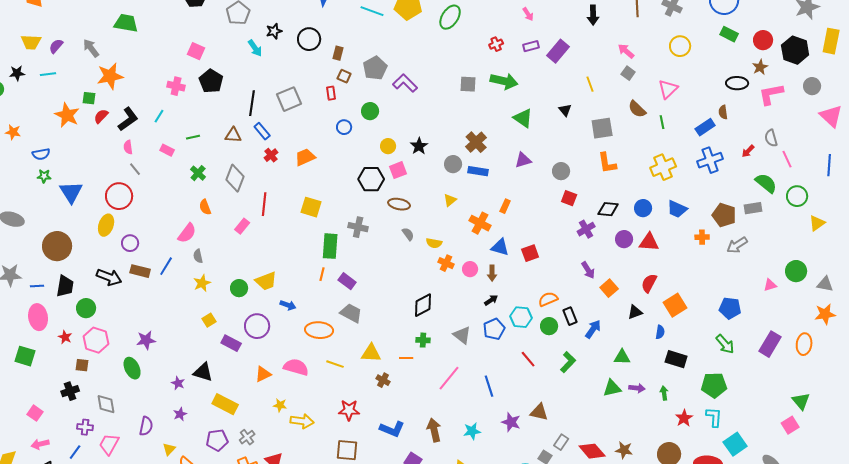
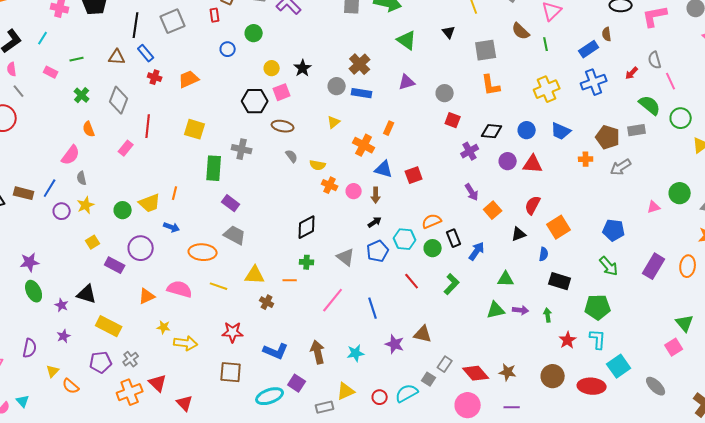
red cross: (271, 155) -> (155, 77), turned -32
purple circle: (130, 243) -> (62, 211), moved
orange line: (322, 274) -> (175, 193), moved
green ellipse: (132, 368) -> (34, 291), moved

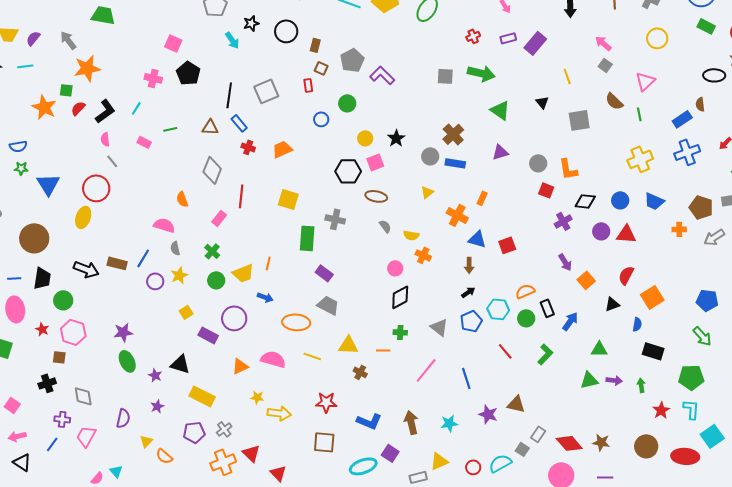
orange L-shape: (491, 85) -> (568, 169), moved
green cross: (82, 95) -> (212, 251), moved
pink semicircle: (71, 155) -> (164, 225), turned -110
pink circle: (354, 191) -> (395, 268), moved

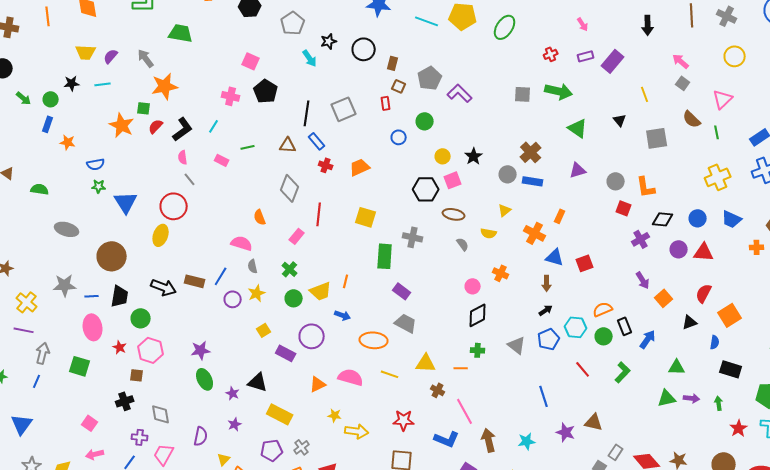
yellow semicircle: (411, 235) -> (489, 233), moved
pink line: (426, 370) -> (465, 411), moved, turned -68

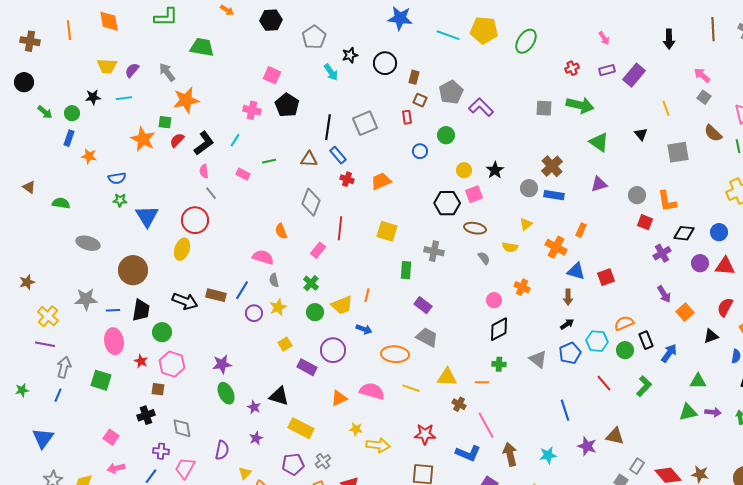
green rectangle: (385, 256) -> (406, 270), size x0.7

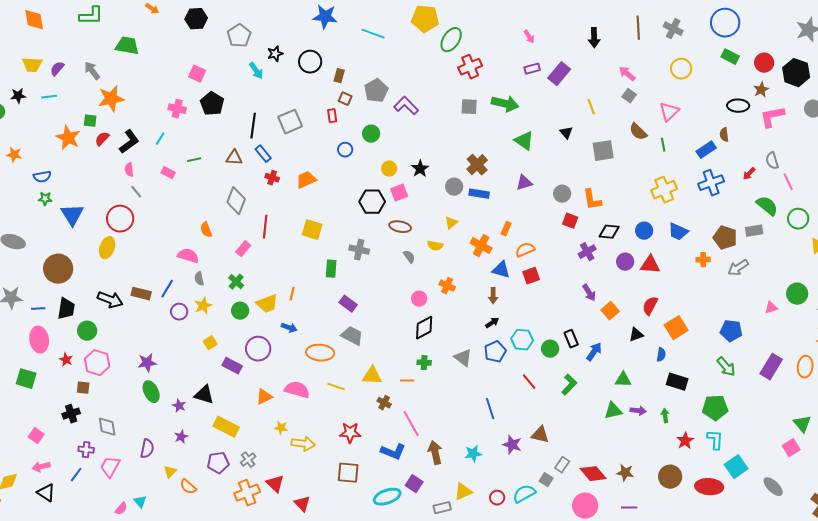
yellow pentagon: (484, 30) -> (425, 19), moved
red cross: (572, 68) -> (470, 67), moved, size x1.6
orange semicircle: (624, 323) -> (525, 250), moved

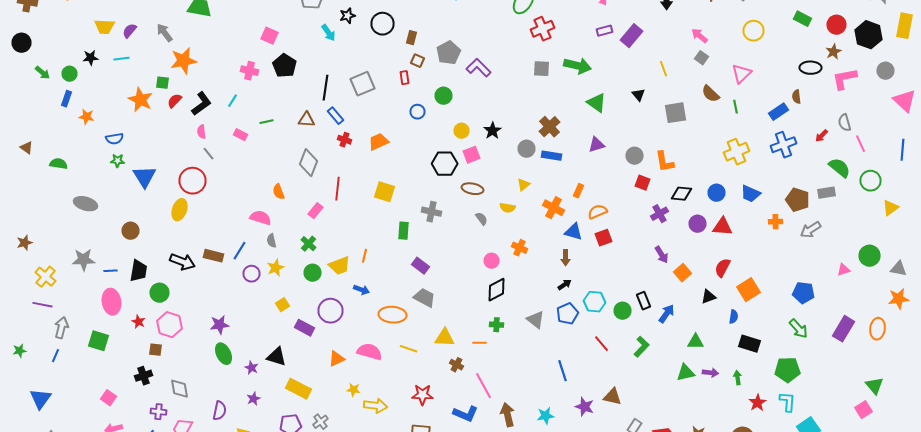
brown circle: (58, 269) -> (130, 231), size x0.6

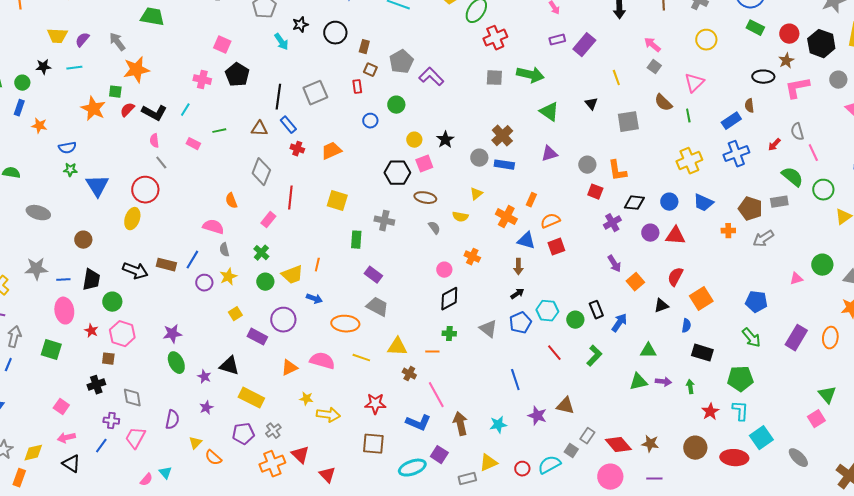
black L-shape: (202, 104) -> (154, 113), turned 65

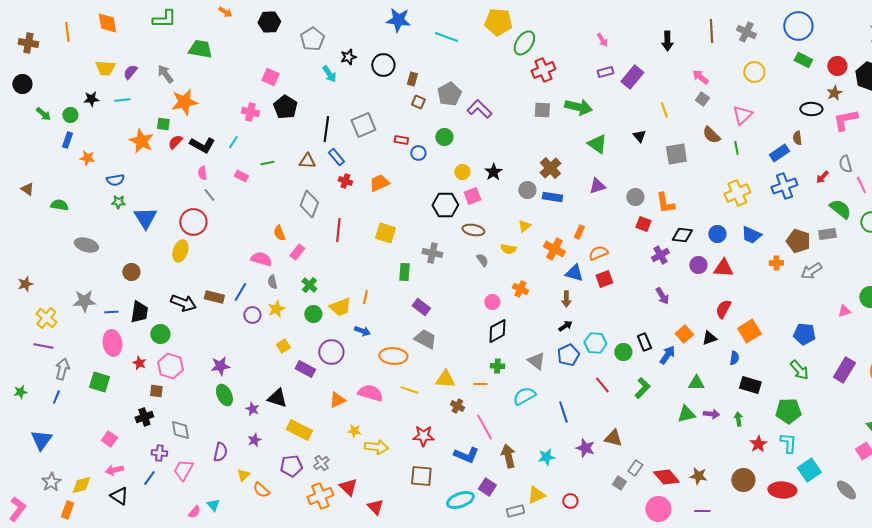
red rectangle: (357, 87) -> (401, 140), moved, turned -72
pink rectangle: (268, 220) -> (297, 252), moved
orange square: (635, 282) -> (684, 334), moved
cyan semicircle: (549, 465) -> (524, 396), moved

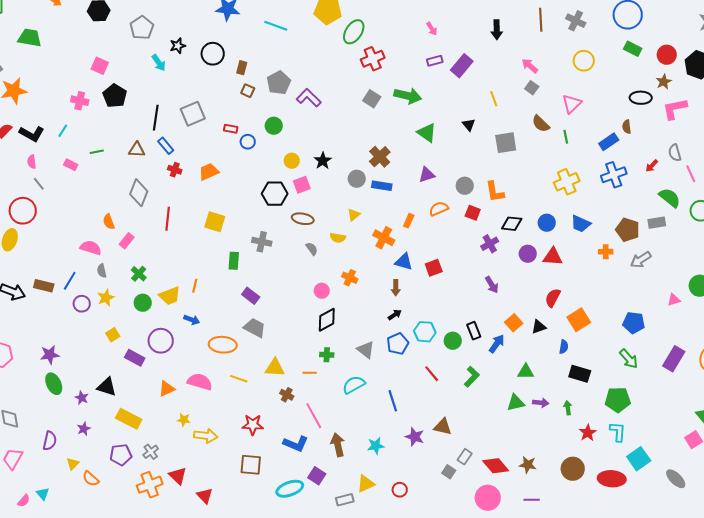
gray square: (542, 110) -> (372, 99), turned 30
orange semicircle: (598, 253) -> (439, 209), moved

